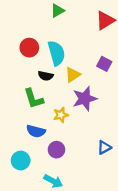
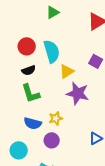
black semicircle: (46, 76) -> (29, 70), moved, turned -32
purple star: (85, 99) -> (78, 93), turned 30
yellow star: (61, 115) -> (56, 118), moved

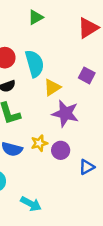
purple circle: (52, 140) -> (61, 150), moved

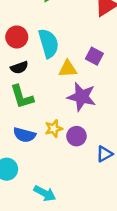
purple square: (87, 75) -> (94, 56), moved
yellow triangle: (52, 87) -> (68, 69), turned 30

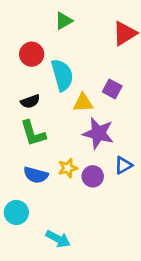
red circle: (17, 37) -> (32, 54), moved
blue triangle: (104, 154) -> (123, 165), moved

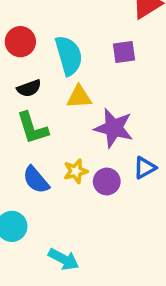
red circle: (32, 54) -> (20, 42), moved
purple square: (112, 89) -> (124, 52), moved, turned -36
yellow triangle: (83, 103) -> (79, 97), moved
blue semicircle: (36, 175) -> (36, 180), turned 35

